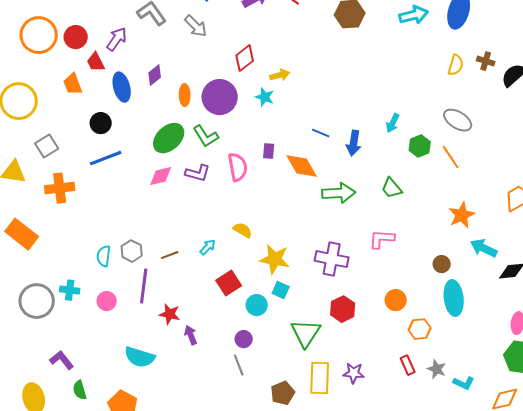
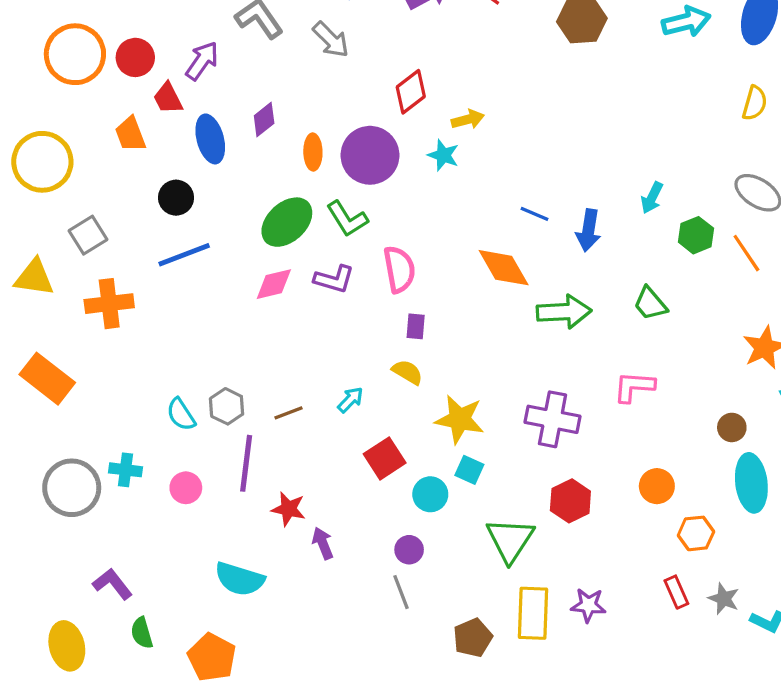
purple rectangle: (269, 151) -> (416, 326), moved
cyan semicircle: (104, 256) -> (181, 414), turned -40

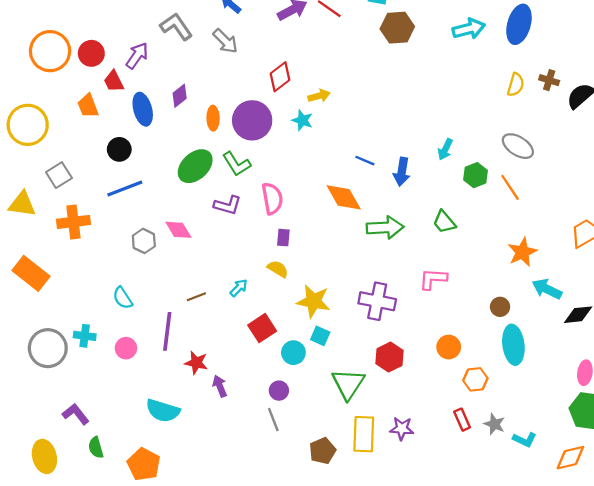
pink diamond: (274, 284) -> (178, 230), moved, turned 72
gray hexagon: (227, 406) -> (144, 241), moved

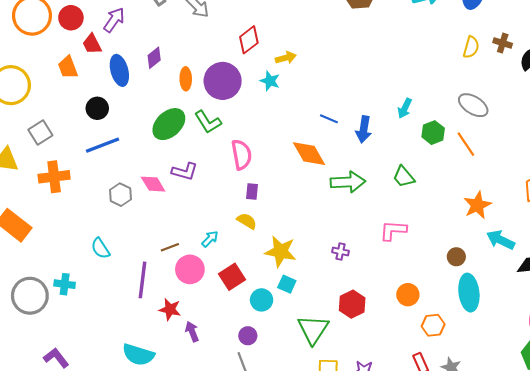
purple L-shape: (228, 205) -> (185, 171), moved
purple cross: (377, 301) -> (341, 252), size x0.5
pink circle: (126, 348) -> (190, 269), moved, size x1.4

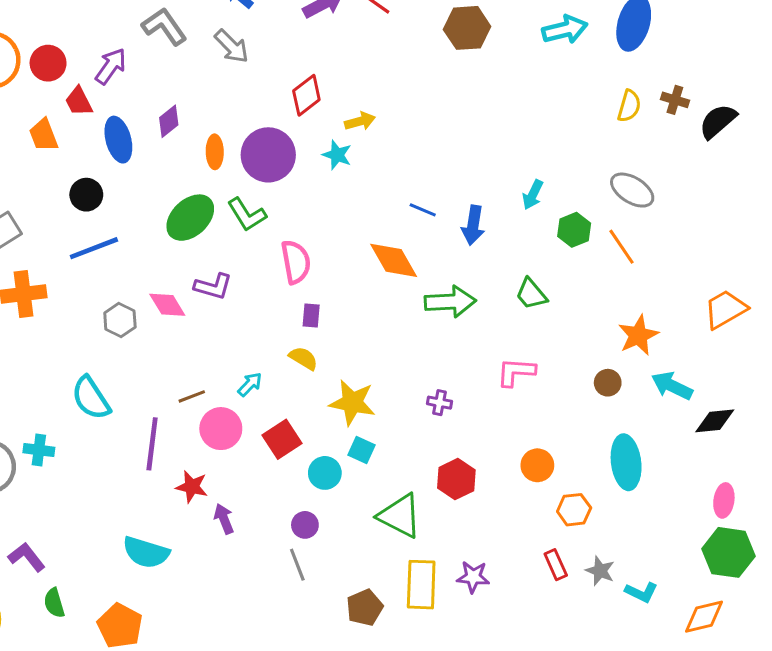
cyan semicircle: (100, 248) -> (91, 398), size x1.4
brown circle: (456, 257) -> (608, 383), moved
green triangle: (313, 329) -> (400, 516), turned -36

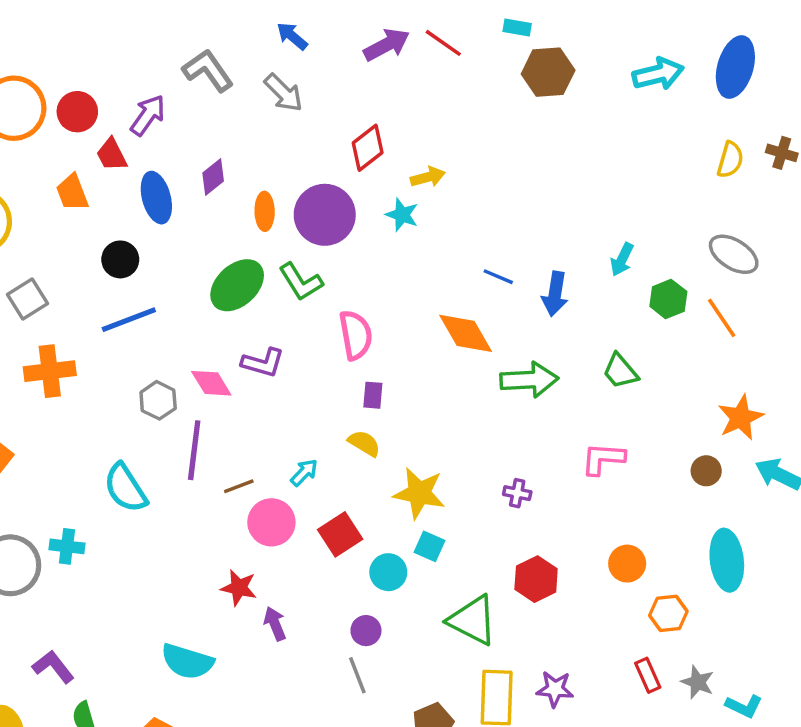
purple line: (152, 444) -> (194, 450), moved

